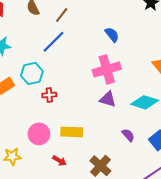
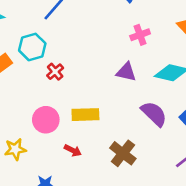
pink cross: (107, 69) -> (140, 35), moved, size x0.6
red cross: (49, 95) -> (55, 72), turned -32
purple semicircle: (128, 135) -> (154, 114), size x1.6

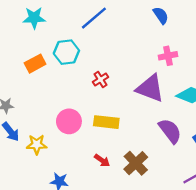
red cross: (55, 72) -> (100, 79), moved
purple triangle: (126, 72) -> (150, 88), size x1.5
red arrow: (73, 150) -> (102, 160), moved

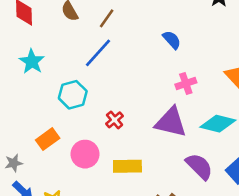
cyan star: (34, 18) -> (32, 62), turned -30
orange rectangle: (35, 64) -> (48, 139), moved
pink circle: (69, 121) -> (85, 154), moved

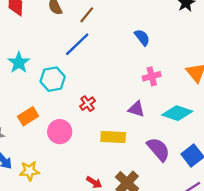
cyan star: (32, 62) -> (19, 63), moved
purple triangle: (171, 122) -> (136, 109), size x0.6
yellow rectangle: (127, 166) -> (113, 137), moved

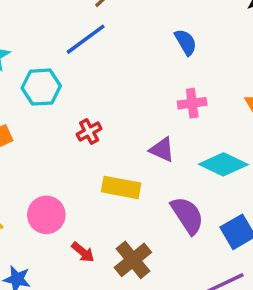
pink circle: (60, 132) -> (46, 215), moved

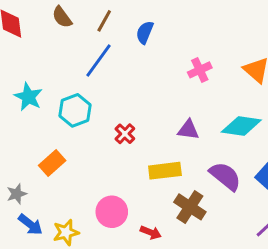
blue semicircle: (186, 42) -> (145, 32), moved, turned -110
pink cross: (192, 103) -> (200, 70), moved
brown cross: (133, 260) -> (190, 207), moved

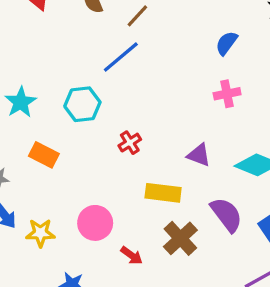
blue semicircle: (145, 32) -> (227, 43), moved
cyan star: (28, 97) -> (21, 102), moved
orange rectangle: (52, 163) -> (44, 155), turned 55

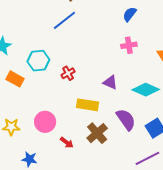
cyan hexagon: (82, 104) -> (38, 61), moved

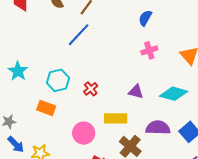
orange rectangle: (15, 79) -> (46, 108), moved
purple semicircle: (126, 120) -> (158, 128), turned -45
pink circle: (45, 122) -> (84, 133), moved

